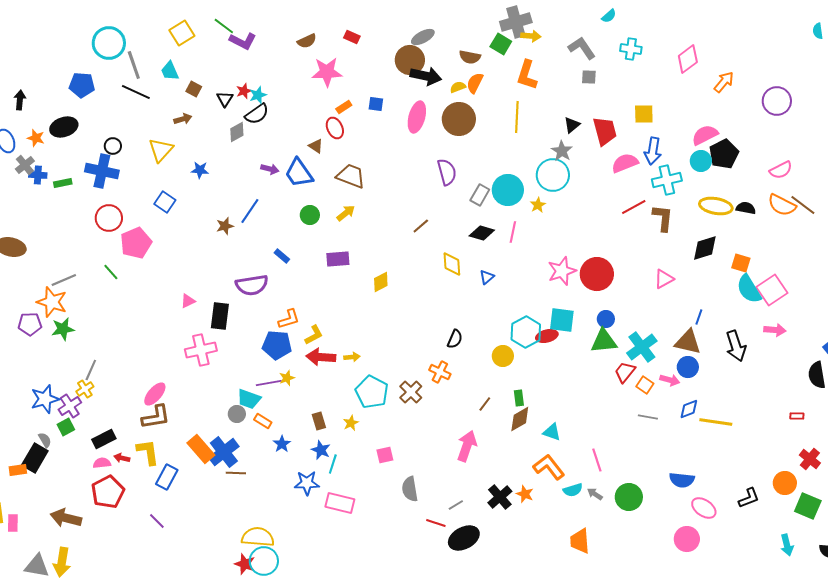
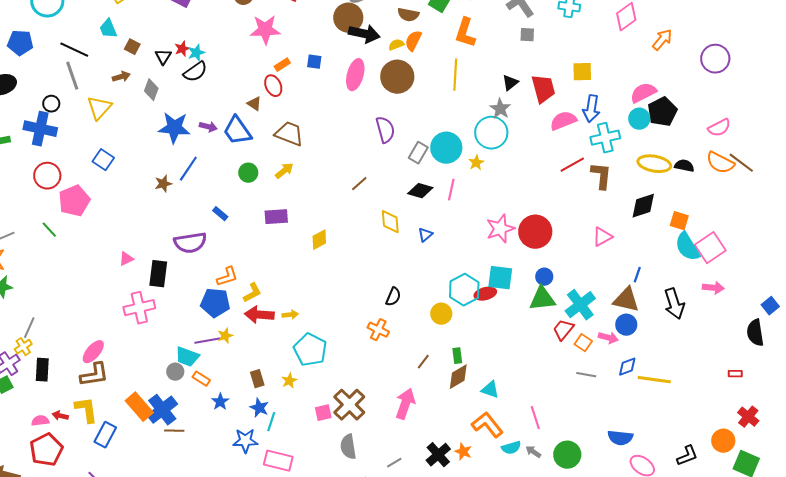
gray line: (134, 65) -> (72, 76), moved
gray diamond: (237, 132) -> (151, 90), moved, turned -40
blue star: (200, 170) -> (174, 128), moved, size x1.8
brown cross: (411, 392) -> (349, 405), moved, size x1.4
black rectangle: (104, 439) -> (42, 370), moved, turned -60

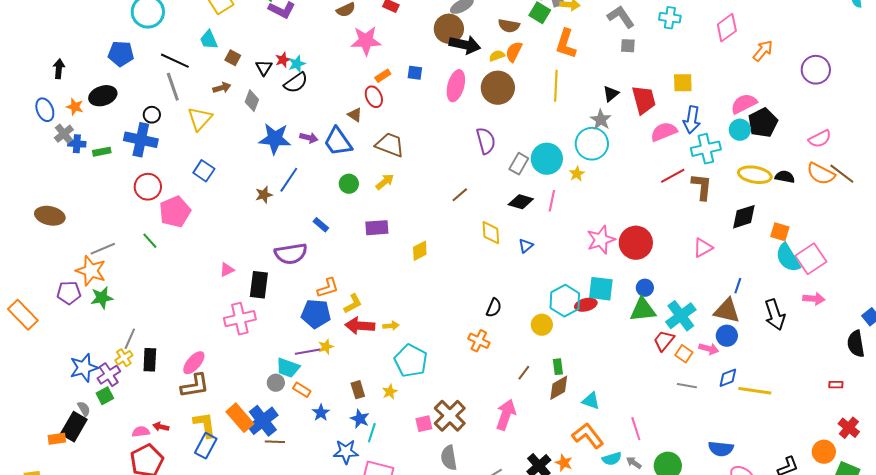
black rectangle: (42, 370) -> (150, 360), moved
yellow L-shape: (86, 410) -> (205, 425), moved

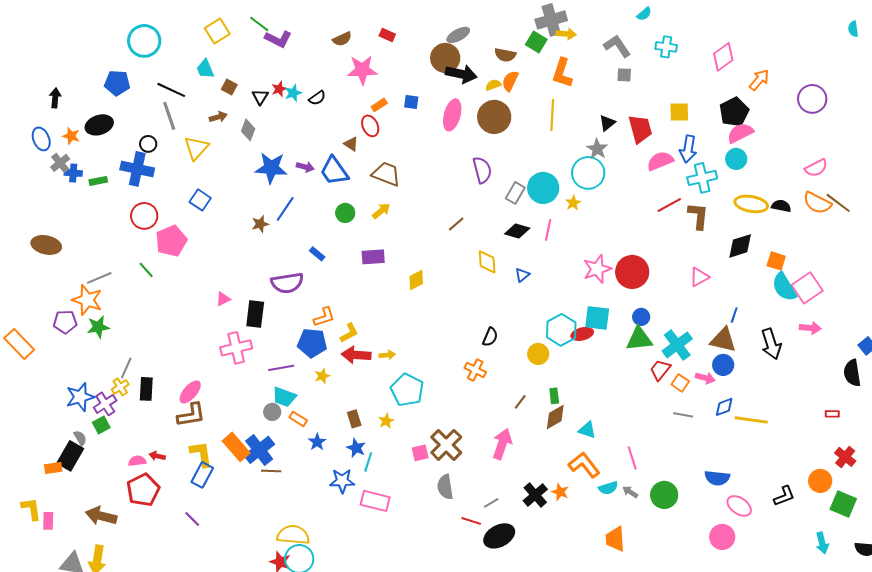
black semicircle: (296, 83) -> (317, 98), moved, size x0.7
black pentagon: (763, 123) -> (734, 112), moved
purple line: (308, 352) -> (281, 368), moved

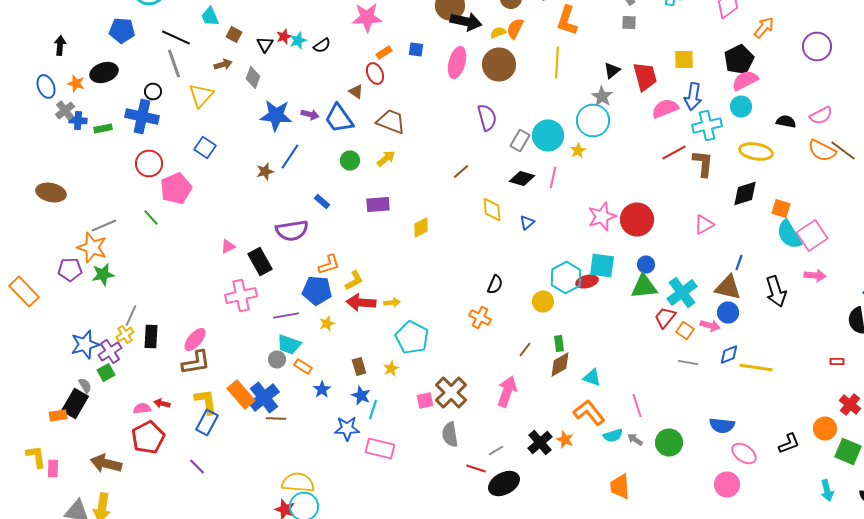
black semicircle: (781, 206) -> (786, 122), moved
black rectangle: (255, 314) -> (260, 262), turned -36

